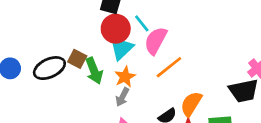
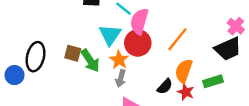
red circle: (116, 29) -> (138, 43), moved
orange line: (169, 67) -> (177, 39), moved
black ellipse: (49, 68) -> (35, 57), moved, turned -40

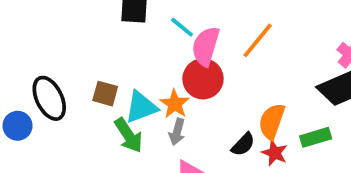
cyan triangle: (110, 35) -> (141, 107), moved, turned 35
orange line: (177, 39) -> (258, 40), moved
black ellipse: (35, 57) -> (49, 98), turned -40
green arrow: (90, 61) -> (128, 135), moved

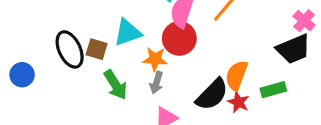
black ellipse: (49, 98) -> (70, 49), moved
orange star: (175, 104) -> (155, 59), turned -30
cyan triangle: (141, 107) -> (128, 32), moved
black semicircle: (243, 144) -> (212, 94), size x1.6

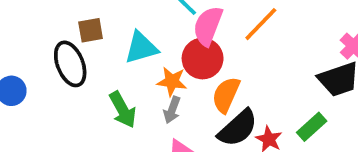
brown square: (97, 49) -> (91, 30), moved, turned -30
orange semicircle: (237, 75) -> (226, 95), moved
green rectangle: (273, 90) -> (312, 127), turned -30

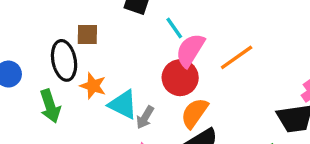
cyan triangle: (141, 48) -> (123, 105), moved, turned 32
orange star: (172, 81) -> (93, 86), moved
green arrow: (123, 110) -> (50, 106), moved

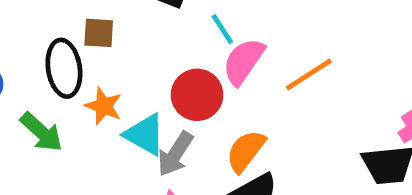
red circle: (180, 78) -> (197, 95), moved
green arrow: (50, 106) -> (41, 132), turned -32
gray arrow: (145, 117) -> (175, 154), size x1.4

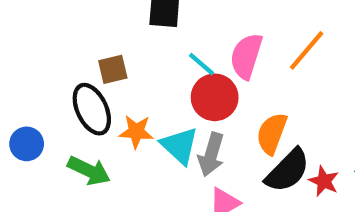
cyan line: (222, 29) -> (202, 64), moved
cyan triangle: (145, 135) -> (180, 146), turned 30

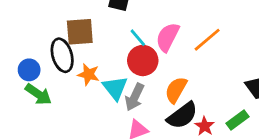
brown square: (113, 69) -> (80, 32), size x1.5
blue circle: (27, 144) -> (29, 70), moved
green arrow: (89, 171) -> (38, 94), moved

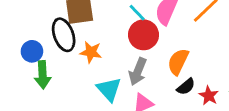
cyan triangle: (115, 88) -> (109, 89), moved
green arrow: (38, 94) -> (43, 75), turned 56
black semicircle: (182, 116) -> (186, 87), size x0.6

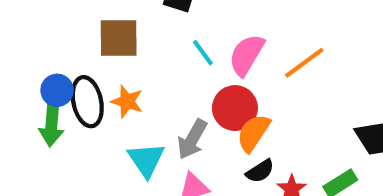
black ellipse: (64, 35) -> (87, 102), moved
red circle: (144, 35) -> (235, 108), moved
blue circle: (32, 51) -> (57, 90), moved

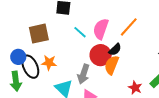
blue circle: (57, 90) -> (18, 57), moved
black semicircle: (260, 171) -> (115, 50), moved

